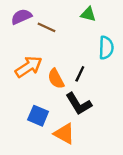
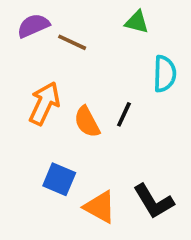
orange arrow: (29, 67) -> (44, 103), turned -32
black L-shape: (79, 104) -> (154, 201), moved

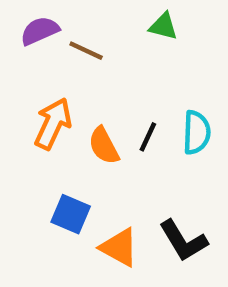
cyan semicircle: (165, 74) -> (197, 132), moved

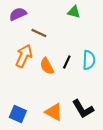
brown line: (86, 51) -> (39, 33), moved
blue square: (71, 214) -> (18, 114), moved

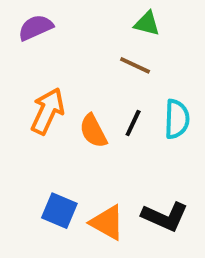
brown line: (39, 33) -> (135, 65), moved
black L-shape: (83, 109) -> (165, 217), turned -35
blue square: (18, 114) -> (59, 211), moved

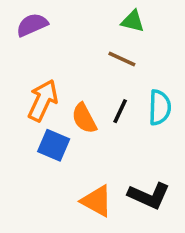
blue square: (59, 211) -> (54, 145), moved

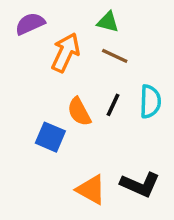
green triangle: (133, 21) -> (108, 22), moved
orange arrow: (43, 100) -> (66, 52), moved

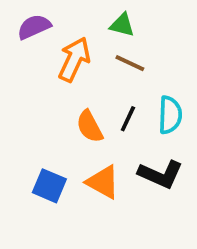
blue square: (50, 137) -> (49, 186), moved
black L-shape: (140, 184) -> (160, 174), moved
orange triangle: (91, 190) -> (103, 182), moved

